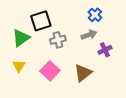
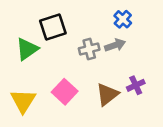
gray cross: (58, 40) -> (89, 49), moved
purple cross: (105, 50) -> (136, 85), moved
yellow triangle: (19, 66) -> (23, 101), moved, size x1.5

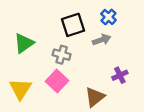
black square: (53, 27) -> (73, 25), moved
gray cross: (89, 49) -> (62, 55), moved, turned 30
brown triangle: (107, 94) -> (95, 97), moved

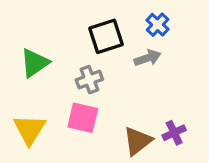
gray cross: (62, 55) -> (89, 80), turned -36
purple cross: (120, 75) -> (174, 133), moved
pink square: (57, 81) -> (83, 118), turned -30

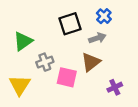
gray cross: (89, 80) -> (45, 62), moved
pink square: (83, 118) -> (67, 77), moved
brown triangle: (138, 141) -> (91, 62), moved

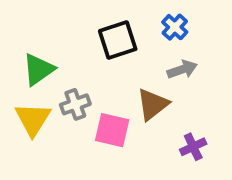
gray arrow: (97, 38) -> (182, 69), moved
yellow triangle: (20, 85) -> (33, 119), moved

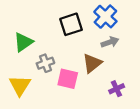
blue cross: (175, 27) -> (105, 17), size x1.5
yellow triangle: (33, 119) -> (20, 85), moved

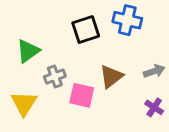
blue cross: (105, 17) -> (127, 20), turned -30
gray arrow: (110, 42) -> (154, 71), moved
purple cross: (117, 89) -> (154, 107), moved, turned -32

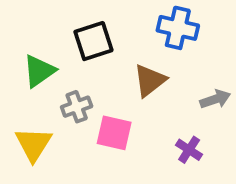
black square: (86, 30) -> (93, 41), moved
brown triangle: (111, 76) -> (150, 80), moved
purple cross: (154, 107) -> (189, 150), moved

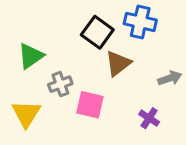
black square: (93, 41) -> (97, 32), moved, turned -36

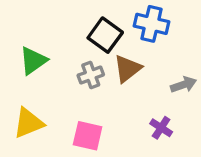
gray cross: (60, 84) -> (91, 75), moved
pink square: (90, 105) -> (88, 136), moved
yellow triangle: (26, 114) -> (28, 123), turned 36

